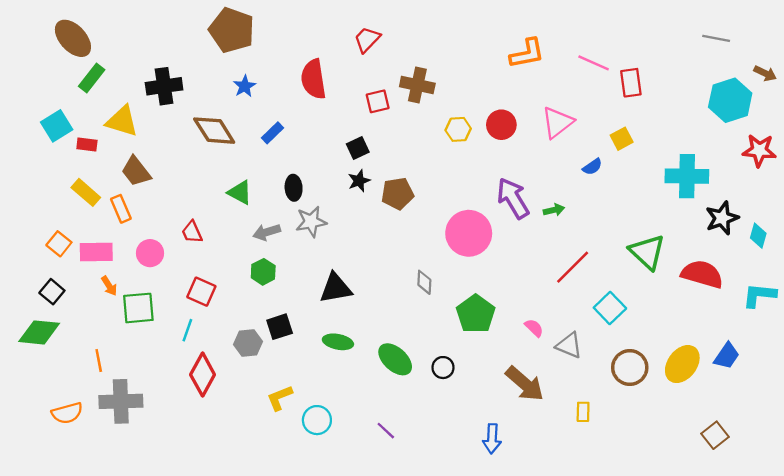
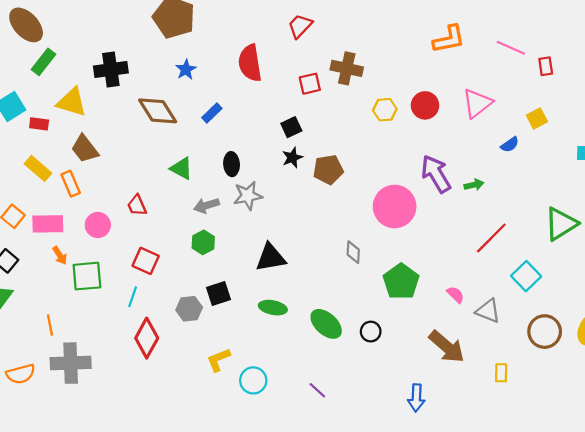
red rectangle: (631, 83) -> (546, 66), size x0.7
green triangle: (647, 252) -> (561, 224), turned 45

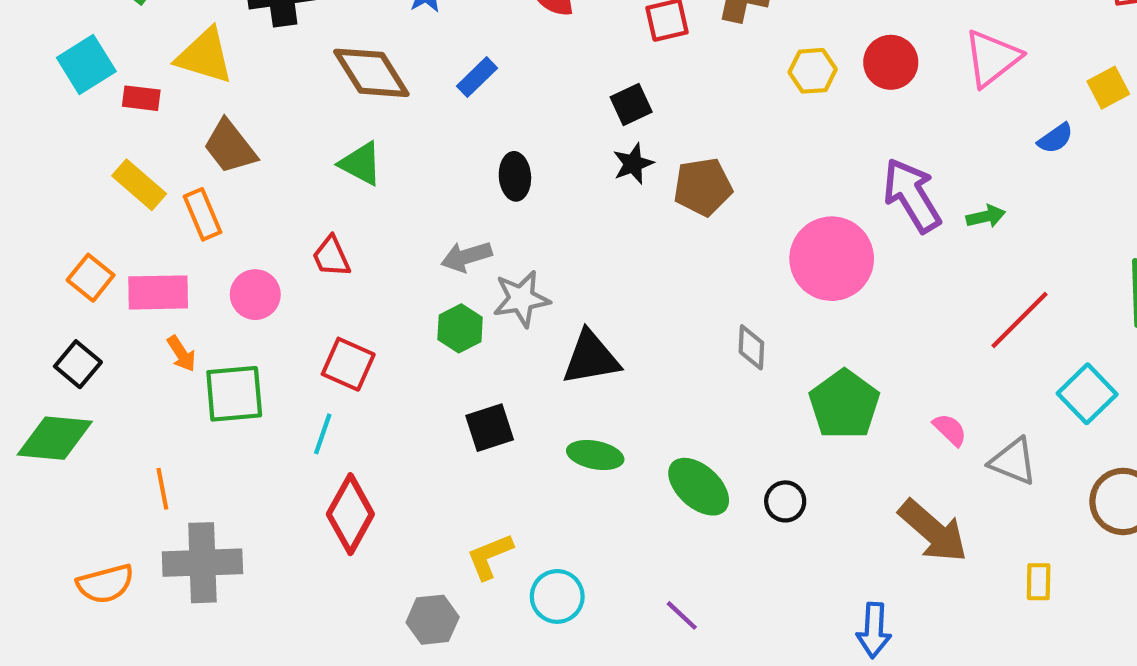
green triangle: (182, 168) -> (361, 164), moved
gray star: (248, 196) -> (521, 299), moved
gray hexagon: (189, 309) -> (433, 620), moved

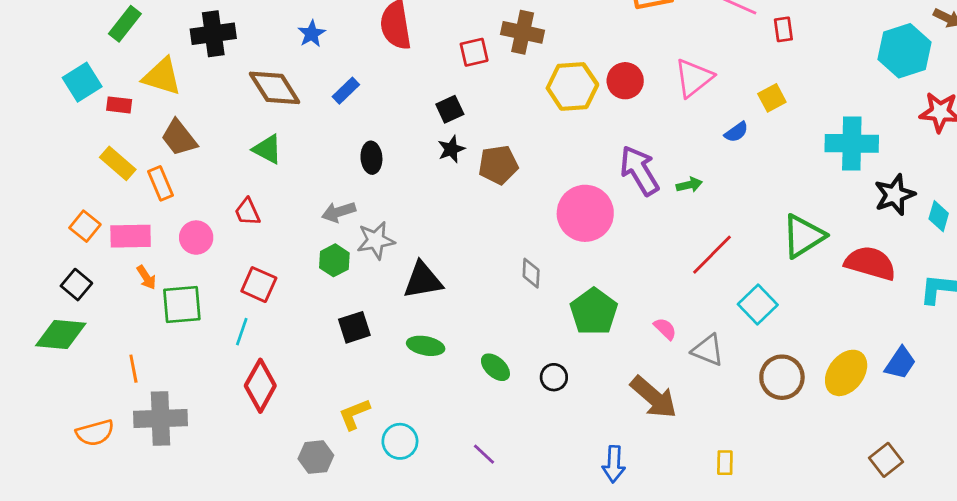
yellow hexagon: (813, 71) -> (572, 86), size x1.6
green ellipse: (699, 487) -> (495, 367), size x0.7
yellow rectangle: (1039, 582) -> (725, 463), moved

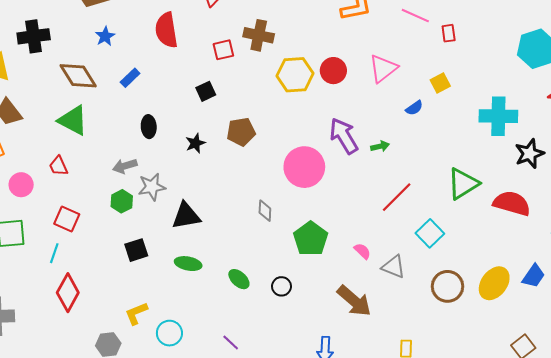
green triangle: (267, 149) -> (73, 120), size x1.4
black star: (451, 149) -> (195, 143), moved

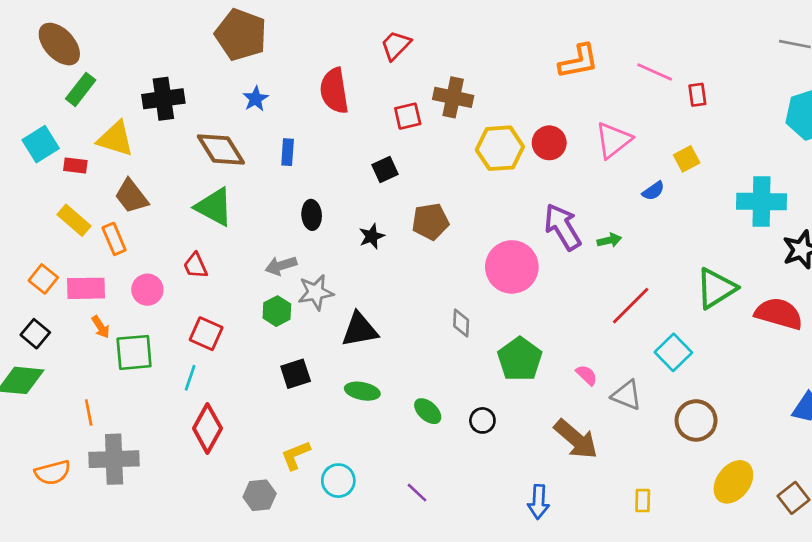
blue rectangle: (130, 78) -> (288, 152), turned -42
yellow ellipse: (494, 283) -> (733, 482), moved

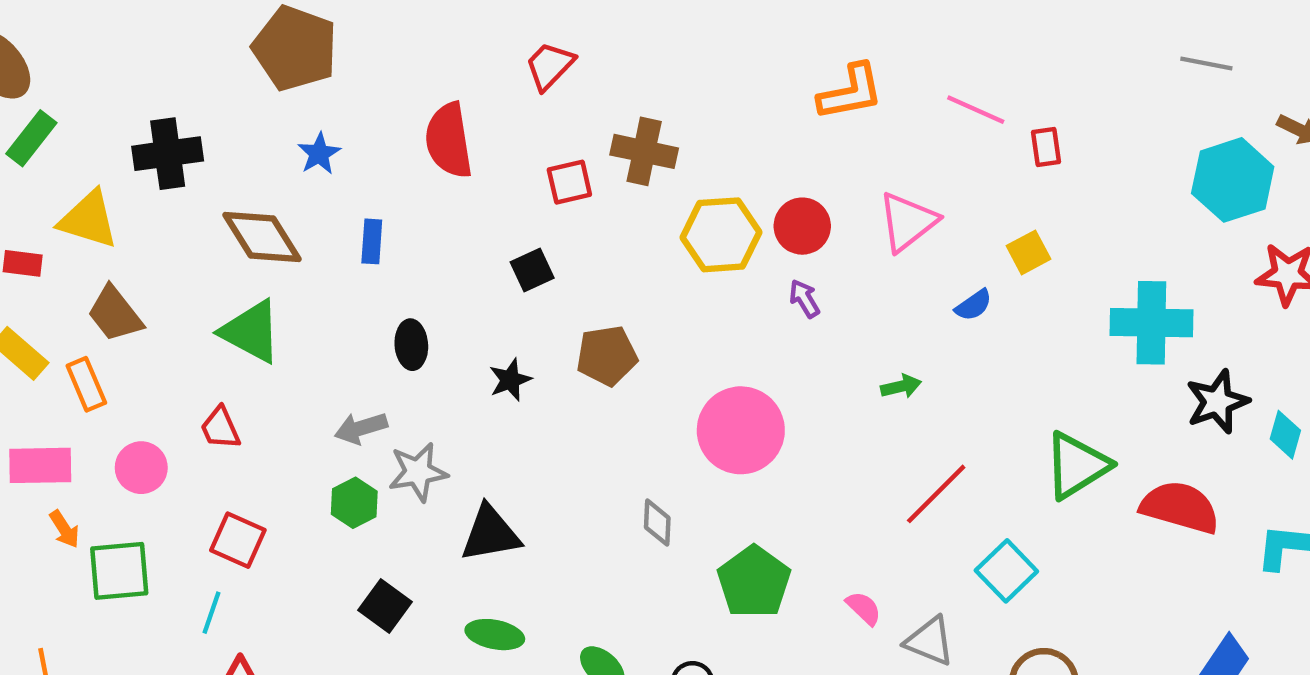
purple arrow: (563, 227) -> (804, 299), moved, size x0.5
black square: (296, 374) -> (385, 606), turned -36

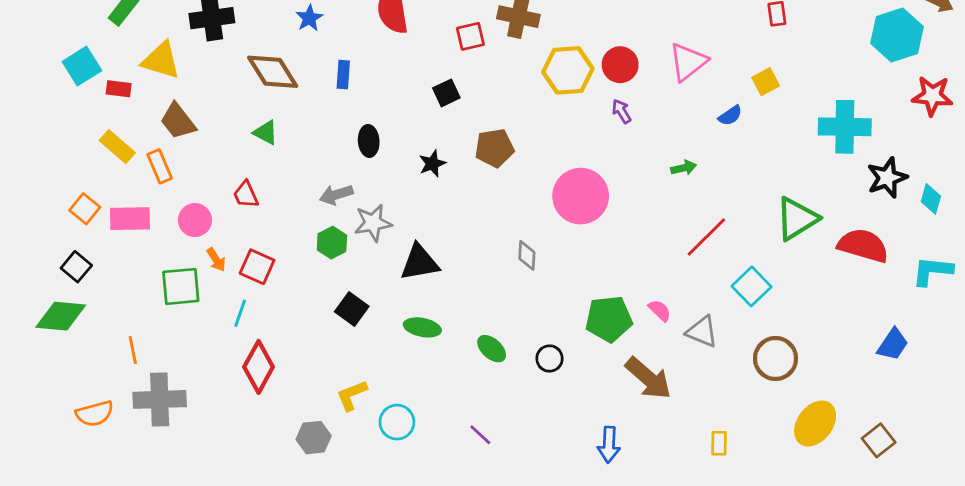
green triangle: (251, 331) -> (266, 132), size x0.6
orange arrow: (64, 529) -> (216, 260), moved
green pentagon: (754, 582) -> (609, 319), moved, turned 30

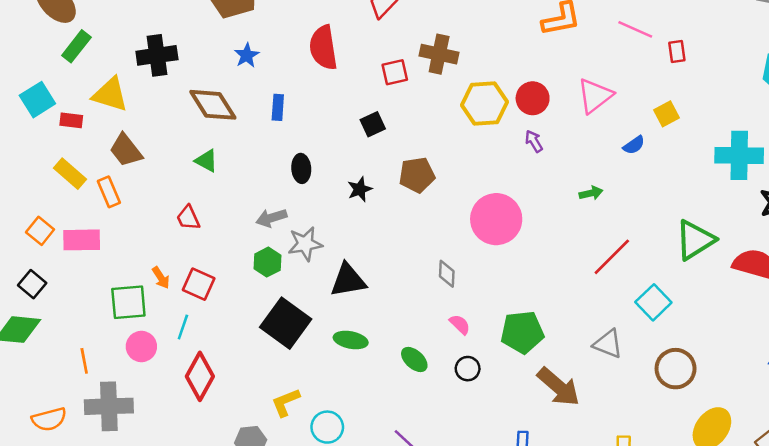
pink circle: (195, 220) -> (141, 347), moved
black square: (352, 309) -> (286, 323), size x1.6
pink semicircle: (660, 310) -> (460, 324), moved

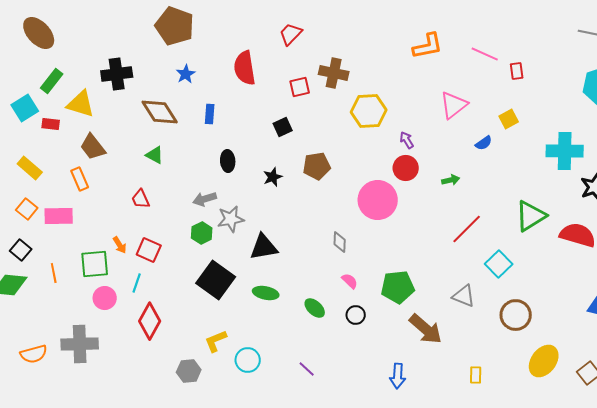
green rectangle: (76, 46) -> (52, 81), moved
red circle: (533, 98) -> (406, 168), moved
yellow rectangle: (70, 174) -> (30, 168), moved
orange line: (84, 361) -> (54, 273), moved

